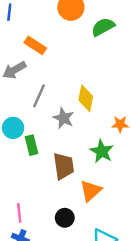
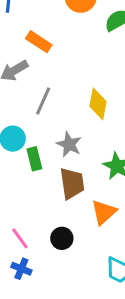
gray star: (64, 118) -> (69, 144), moved
pink line: (19, 213) -> (20, 238), turned -30
black circle: (65, 218) -> (62, 238), moved

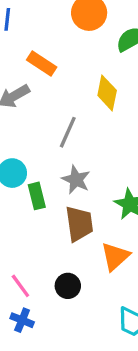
gray line: (43, 101) -> (68, 132), moved
yellow diamond: (98, 104) -> (107, 93), moved

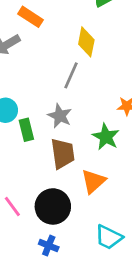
gray line: (68, 132) -> (71, 75), moved
black circle: (68, 286) -> (53, 206), size x1.6
blue cross: (22, 320) -> (49, 246), moved

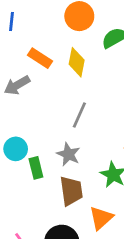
yellow diamond: (86, 42) -> (77, 62), moved

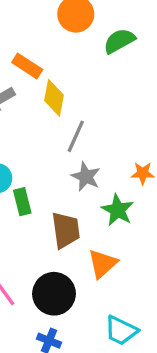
yellow diamond: (77, 62) -> (54, 98), moved
gray star: (68, 154) -> (86, 177), moved

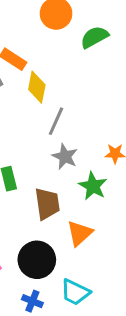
cyan trapezoid: (121, 331) -> (75, 292), moved

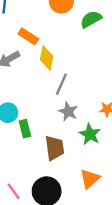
orange triangle: (80, 233) -> (90, 179), moved

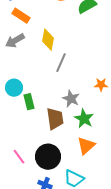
orange rectangle: (28, 36) -> (21, 16), moved
gray star: (68, 112) -> (71, 99), moved
green star: (90, 134) -> (84, 119), moved

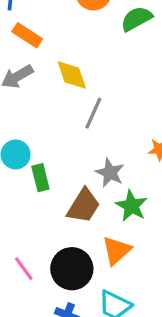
yellow diamond: (48, 40) -> (72, 75), turned -30
brown trapezoid: (55, 119) -> (83, 206), turned 40
orange triangle: (86, 146) -> (117, 250), moved

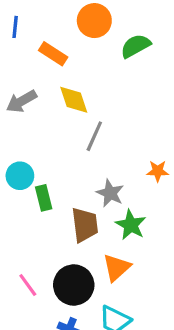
orange rectangle: (27, 35) -> (53, 54), moved
brown trapezoid: (83, 206) -> (85, 225), turned -39

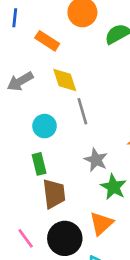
gray line: (94, 136) -> (82, 111), turned -40
cyan circle: (20, 176) -> (45, 126), moved
brown trapezoid: (85, 225) -> (54, 194), moved

